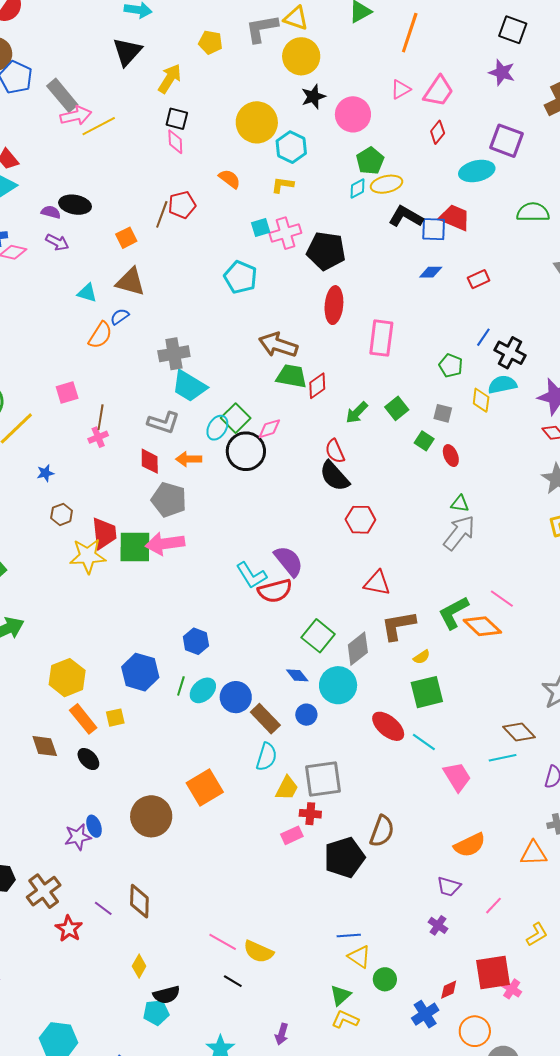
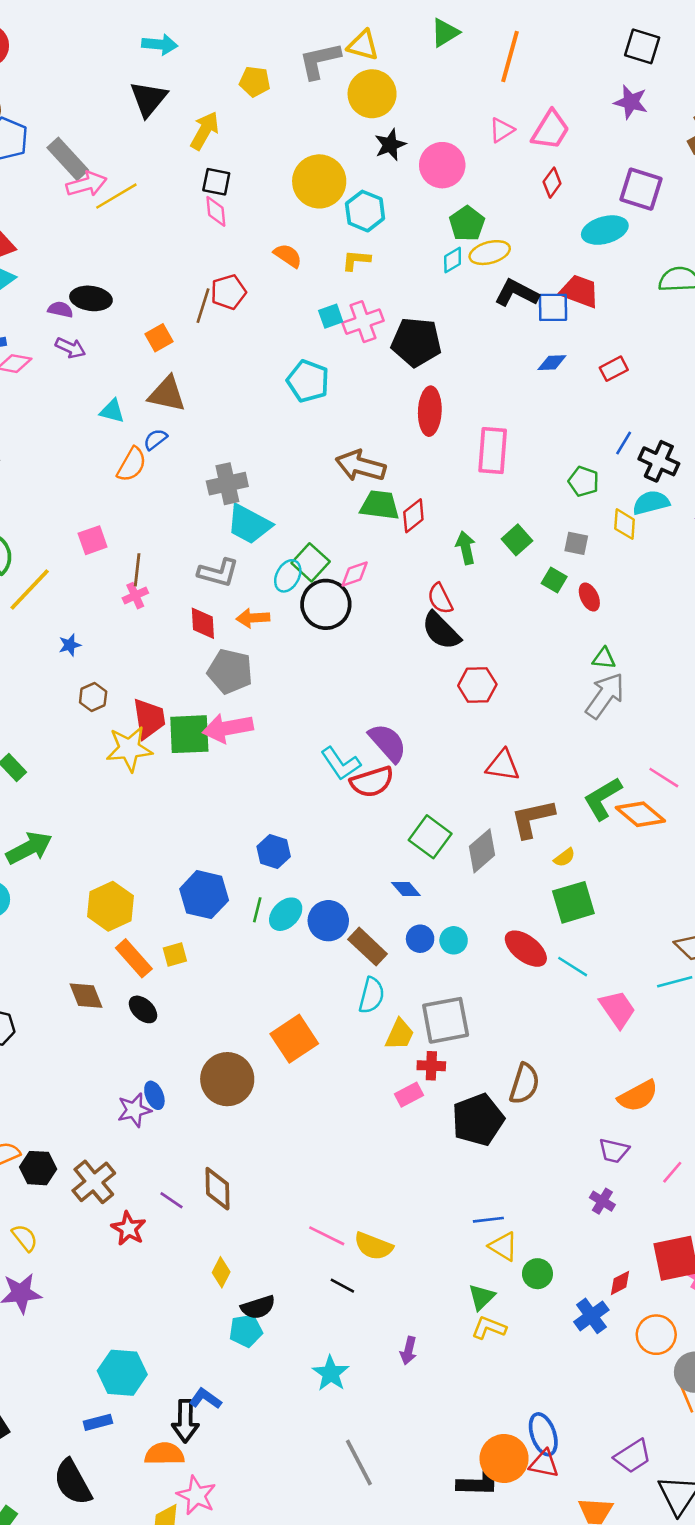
green arrow: (357, 413) -> (466, 548), turned 125
cyan circle: (338, 685) -> (454, 940), moved, size x0.6

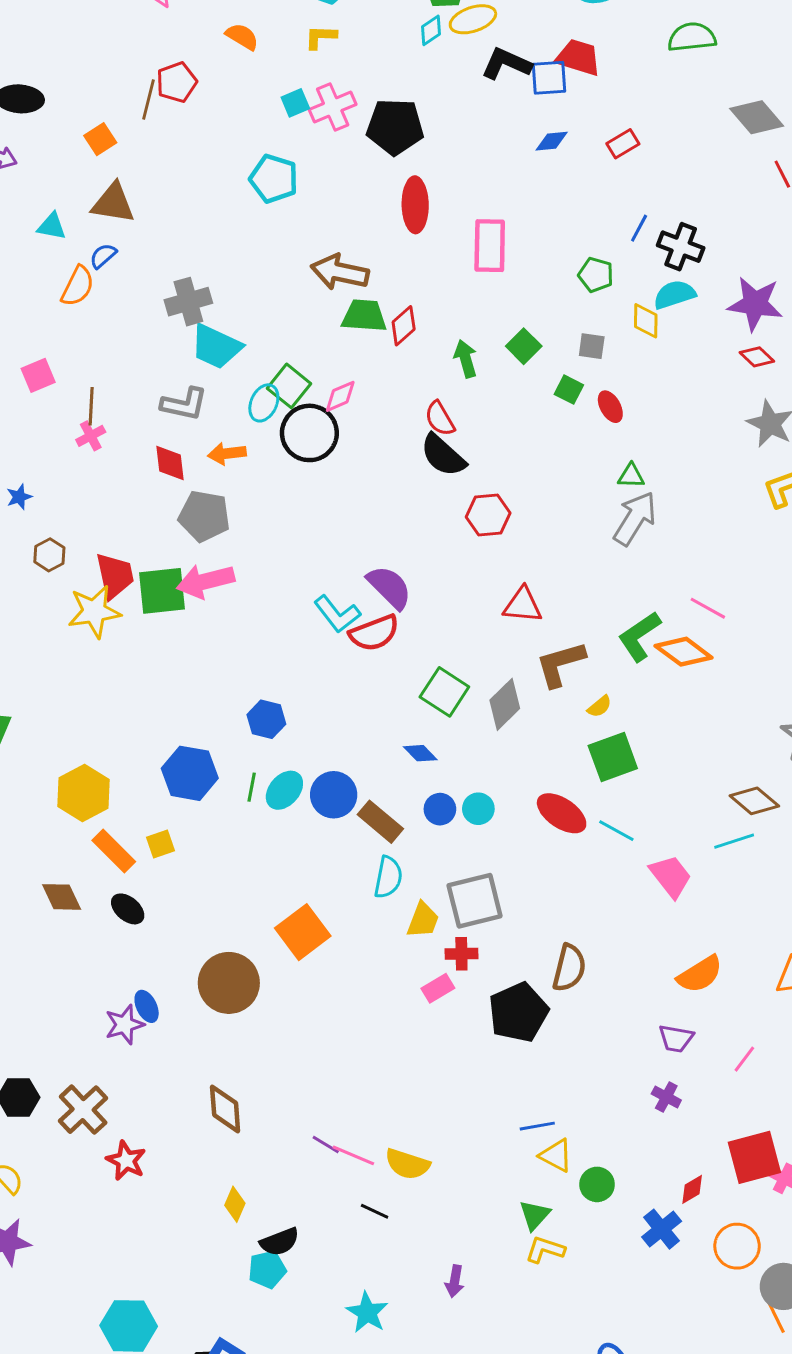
purple line: (171, 1200) -> (326, 1145), moved

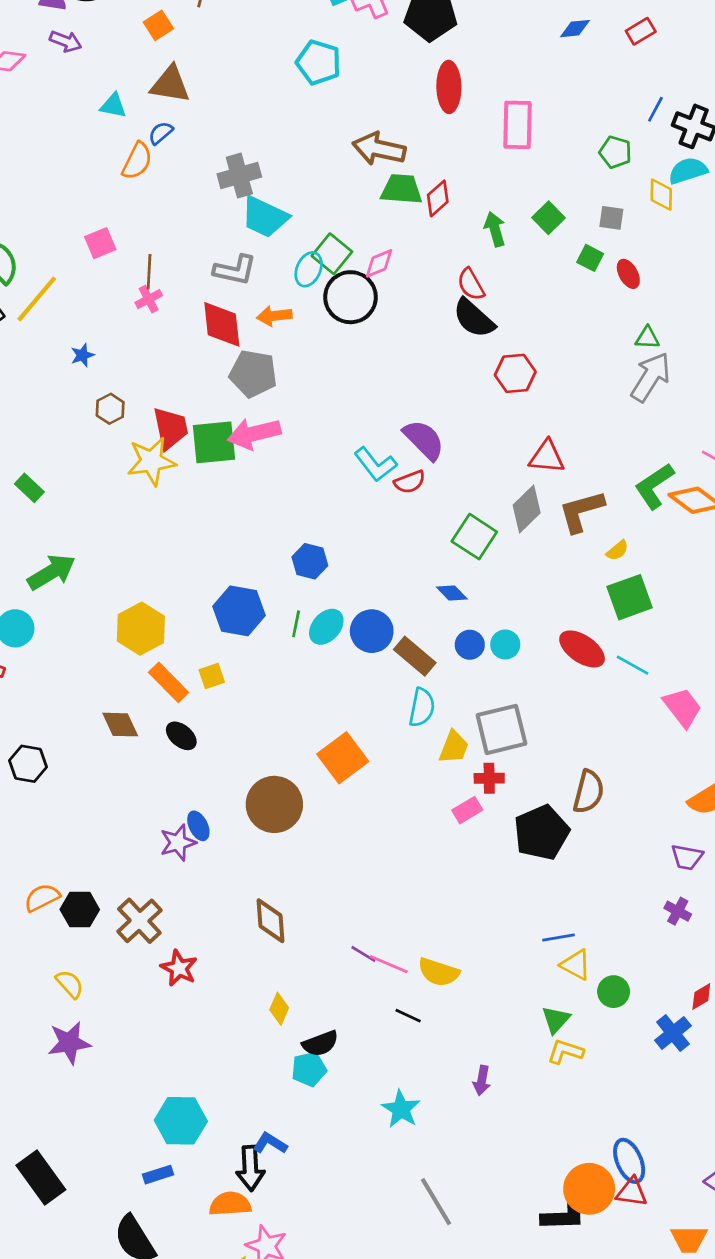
red diamond: (170, 463) -> (222, 324), size x1.4
red semicircle: (374, 633) -> (410, 482), size x0.7
gray diamond: (505, 704) -> (527, 509), moved

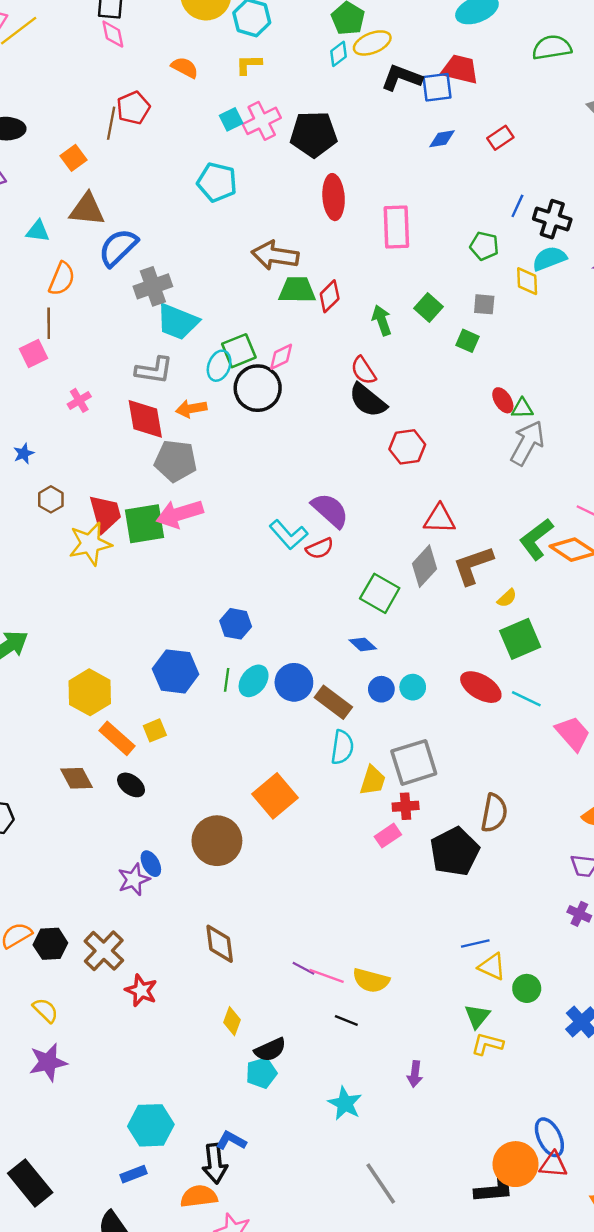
blue semicircle: (161, 133) -> (118, 248), moved, size x1.8
green square: (332, 254) -> (239, 351), turned 32
brown line: (149, 272) -> (49, 323), moved
red ellipse: (628, 274) -> (503, 400), moved

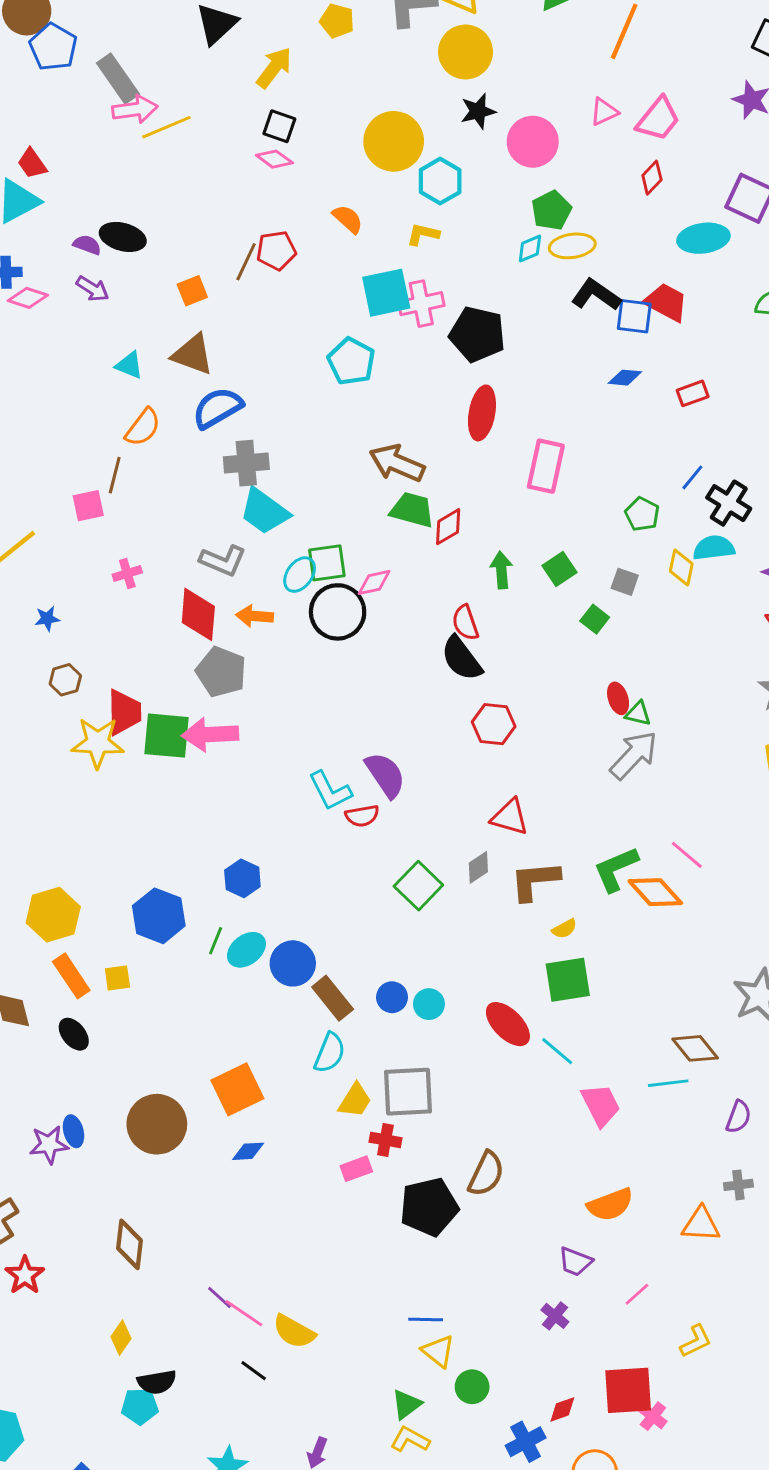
pink diamond: (113, 34) -> (274, 159), turned -56
cyan square: (231, 119) -> (386, 293), size x1.8
gray diamond: (424, 566) -> (478, 867), size x0.7
blue diamond: (363, 644) -> (248, 1151), moved, turned -60

